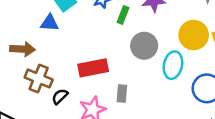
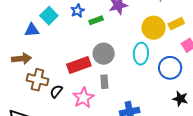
green rectangle: (123, 15) -> (96, 20), turned 56
blue triangle: (50, 23) -> (32, 30), moved
gray circle: (144, 46) -> (104, 54), moved

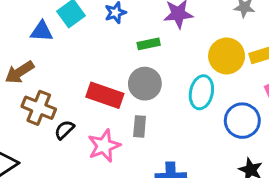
green rectangle: (96, 20) -> (149, 44), moved
brown arrow: (22, 59) -> (19, 72), turned 144
red rectangle: (79, 65) -> (105, 95), turned 30

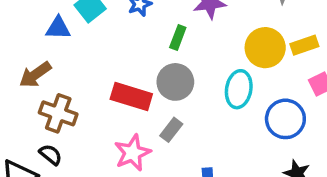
green rectangle: (149, 44) -> (178, 38), turned -55
gray rectangle: (140, 126) -> (171, 130), turned 35
black semicircle: (64, 130) -> (51, 155), moved, turned 85

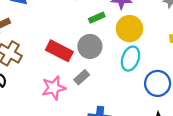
green rectangle: (178, 38) -> (97, 18), turned 35
yellow circle: (265, 48) -> (129, 29), moved

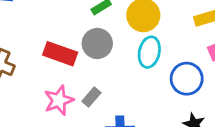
gray rectangle: (82, 77) -> (91, 97), moved

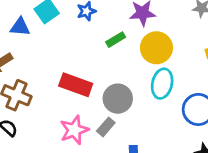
gray circle: (97, 43) -> (118, 99), moved

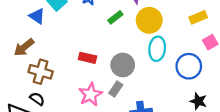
blue triangle: (20, 27) -> (37, 16), turned 36
red rectangle: (76, 85) -> (87, 58), size x0.7

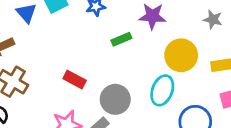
yellow circle: (149, 20) -> (181, 55), moved

